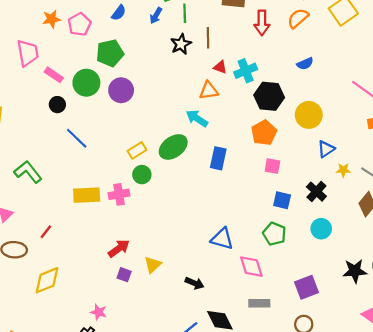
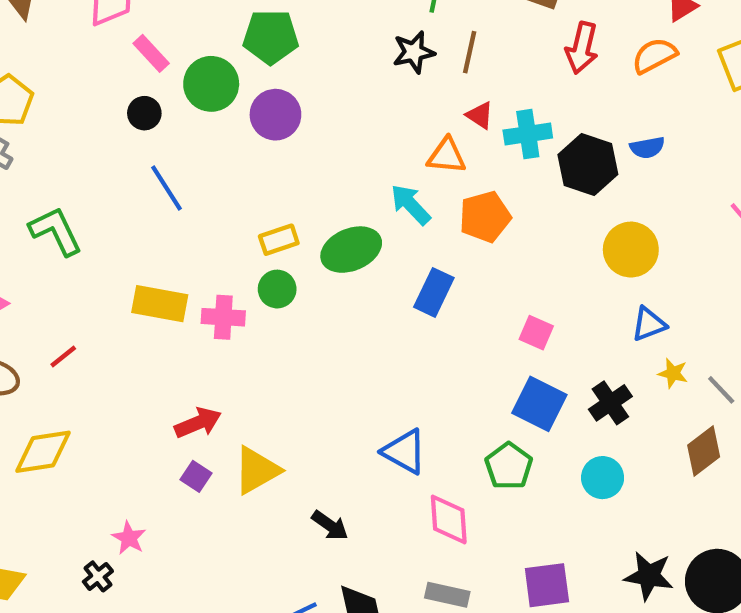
black hexagon: (269, 96) -> (588, 164), moved
orange pentagon: (264, 133) -> (485, 217), moved
blue square: (282, 200) -> (539, 404), size x1.4
yellow triangle: (153, 265) -> (257, 470), size x1.4

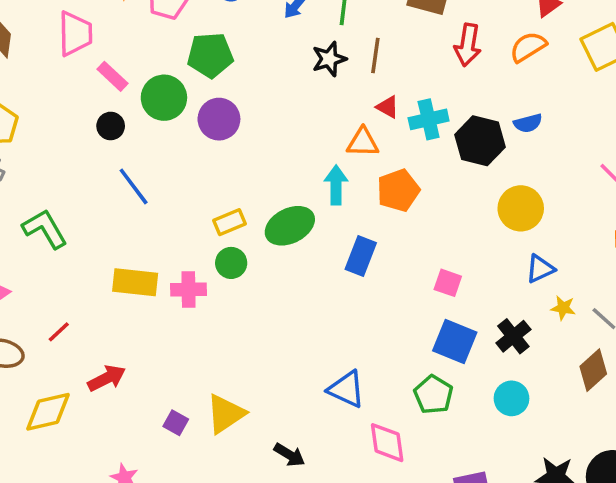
cyan arrow: (411, 205) -> (336, 185), turned 48
red arrow: (198, 423) -> (107, 378), moved

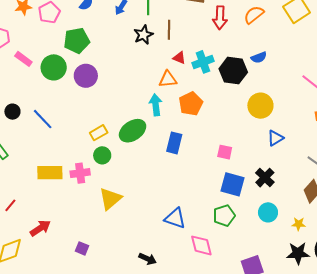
black circle: (111, 126) -> (12, 112), moved
yellow star: (563, 308) -> (299, 224), moved
green pentagon: (433, 395) -> (224, 216), turned 30
yellow triangle: (226, 414) -> (110, 199), moved

